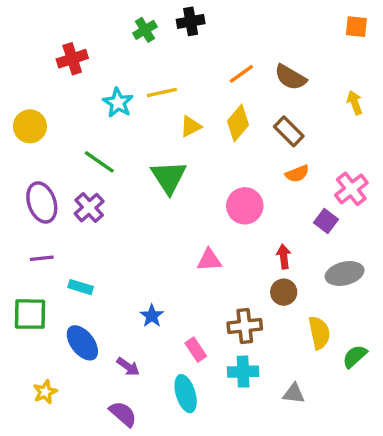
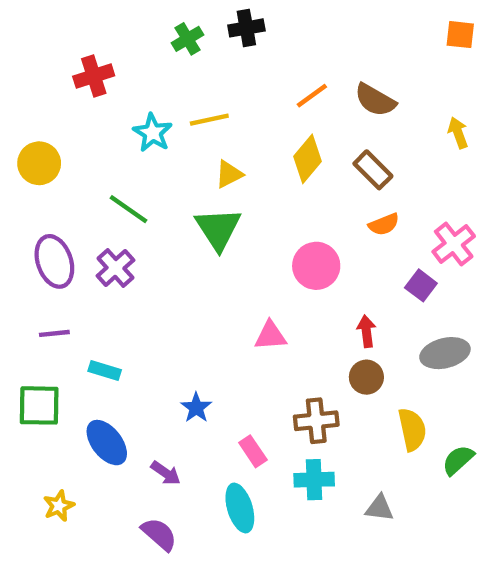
yellow triangle: (191, 126) -> (229, 174), moved

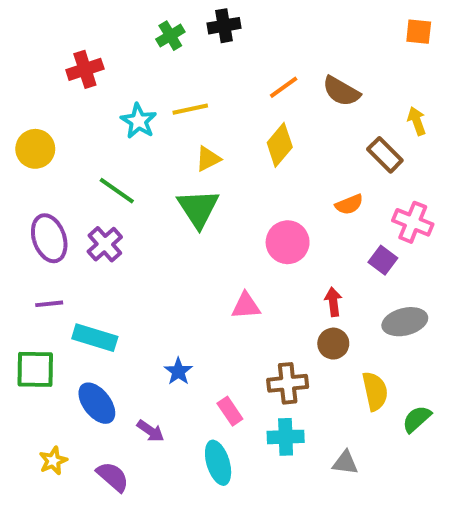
brown rectangle: (373, 170) -> (385, 155), moved
pink cross: (454, 244) -> (413, 222), turned -30
cyan rectangle: (105, 371) -> (95, 338), size x1.5
purple semicircle: (159, 534) -> (113, 477), moved

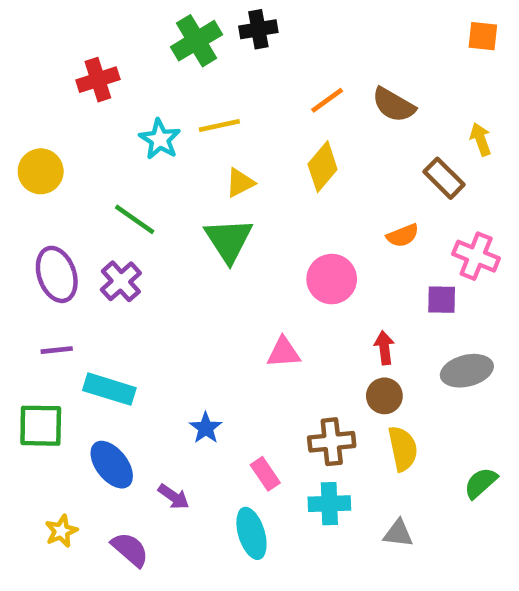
green cross: (170, 36) -> (196, 41), size x1.5
purple square: (383, 260) -> (442, 300), turned -36
yellow semicircle: (375, 391) -> (403, 449), moved

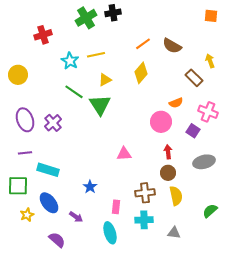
green line: (135, 219) -> (74, 92), moved
pink circle: (332, 279) -> (161, 122), moved
purple square: (442, 300) -> (193, 131), turned 32
pink rectangle: (265, 474) -> (116, 207), turned 40
yellow star: (61, 531) -> (27, 215), moved

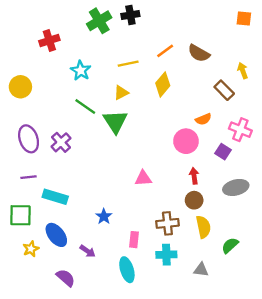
yellow line: (96, 55) -> (128, 64), moved
green semicircle: (210, 211) -> (230, 245), moved

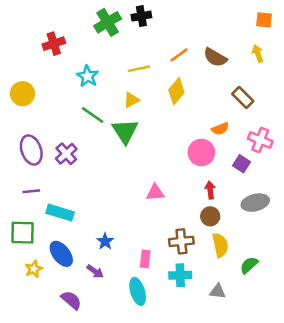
yellow arrow: (243, 71) -> (258, 54), moved
blue star: (104, 216) -> (105, 241), moved

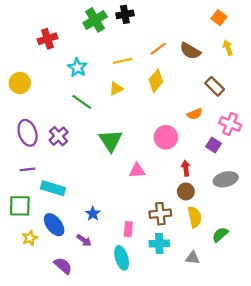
orange square: (264, 20) -> (219, 18), moved, turned 32
green triangle: (125, 131) -> (111, 141), moved
pink circle: (201, 153) -> (166, 137), moved

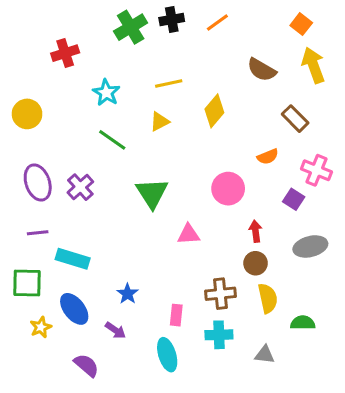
yellow arrow: (228, 48) -> (313, 65), size x1.6
orange line: (158, 49) -> (217, 23), moved
green semicircle: (220, 235) -> (303, 323), turned 42

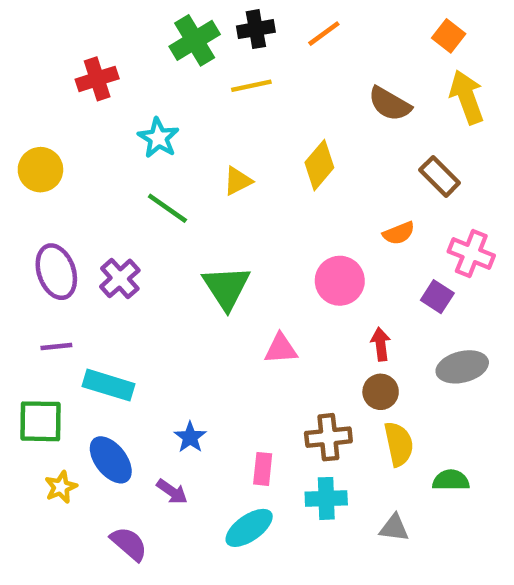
yellow line: (169, 83) -> (251, 86), moved
cyan ellipse: (167, 355) -> (249, 528), turned 72

